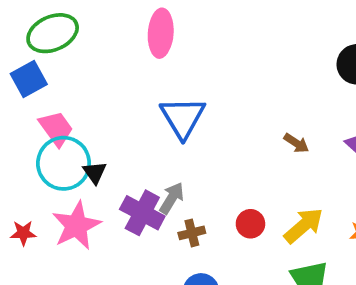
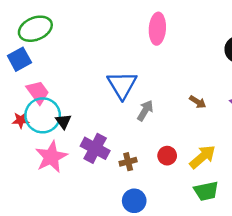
pink ellipse: (161, 33) -> (157, 29), moved
gray arrow: (172, 198) -> (145, 110), moved
red star: (23, 233) -> (21, 120), moved

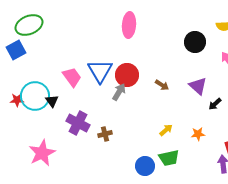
pink trapezoid: (38, 92) -> (72, 77), moved
red circle: (167, 156) -> (127, 75), moved, size x1.5
pink star: (51, 157) -> (42, 153), moved
yellow arrow: (203, 157) -> (166, 130), size x0.6
blue circle: (134, 201) -> (145, 166), moved

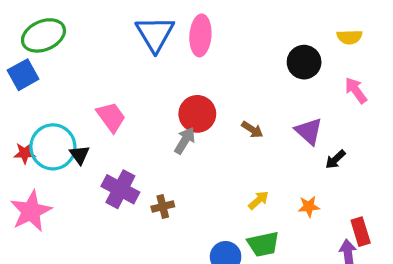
blue triangle: (100, 71) -> (155, 34), moved
pink star: (42, 153) -> (31, 211), moved

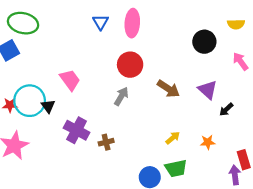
blue triangle: (155, 34) -> (101, 22), size x0.6
green ellipse: (43, 35) -> (23, 23), turned 36
red circle: (197, 114) -> (130, 65), moved
brown arrow: (252, 130) -> (168, 89), size x1.5

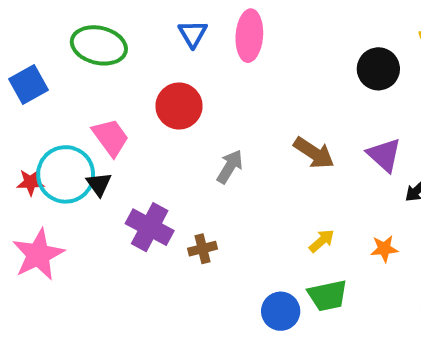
green ellipse: (23, 23) -> (99, 45), moved
red circle: (130, 65) -> (179, 106), moved
pink trapezoid: (70, 80) -> (111, 137), moved

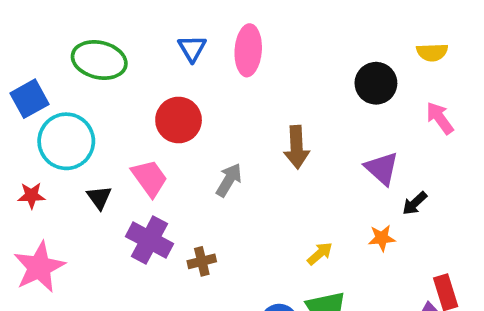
pink trapezoid: (111, 137) -> (149, 178), moved
brown arrow: (314, 153) -> (297, 147), moved, turned 54
cyan circle: (66, 174) -> (66, 141), moved
orange star: (384, 249) -> (382, 238), moved

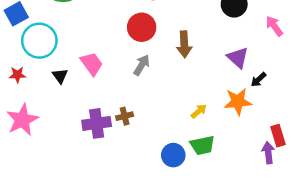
red circle: (179, 120) -> (142, 27), moved
orange star: (382, 238) -> (238, 102), size x1.6
purple cross: (149, 240) -> (97, 123), moved, turned -36

